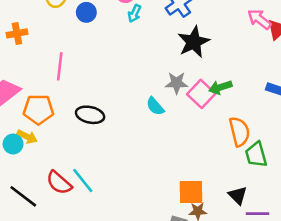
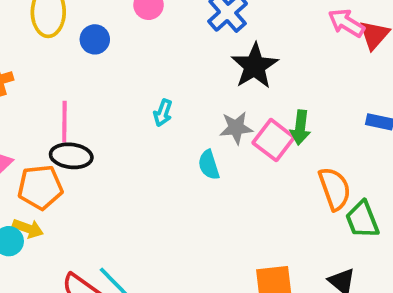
cyan arrow: (135, 13) -> (163, 113), moved
green arrow: (220, 87) -> (300, 127), turned -60
cyan semicircle: (155, 106) -> (209, 165), turned 30
black ellipse: (90, 115) -> (71, 156), moved

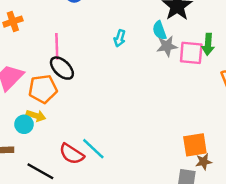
pink square: (274, 140) -> (191, 53), turned -30
black ellipse: (71, 156) -> (62, 68), turned 40
cyan semicircle: (209, 165) -> (159, 30), moved

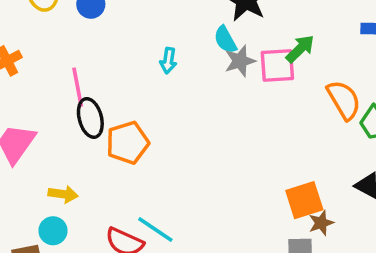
green arrow: (208, 44) -> (300, 49), turned -130
black ellipse: (62, 68) -> (90, 118), turned 40
orange pentagon: (43, 89) -> (128, 143), moved
cyan circle: (24, 124) -> (53, 231), moved

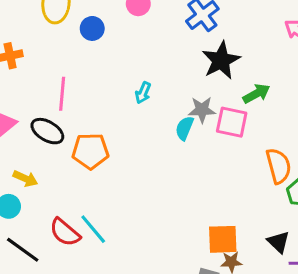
cyan semicircle: (225, 40) -> (184, 128), moved, turned 35
green arrow: (300, 49) -> (256, 94), moved
black ellipse: (90, 118) -> (47, 131), moved, turned -60

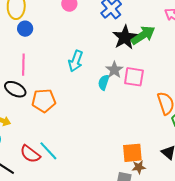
blue circle: (92, 28) -> (25, 29), moved
cyan arrow: (143, 93) -> (76, 61), size x1.5
green arrow: (256, 94) -> (143, 35), moved, size x1.4
gray star: (202, 110) -> (114, 70), turned -30

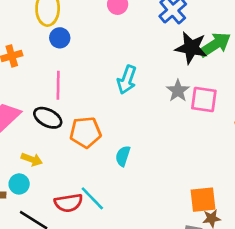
black star: (125, 37) -> (191, 48), turned -30
cyan semicircle: (104, 82) -> (123, 156), moved
red semicircle: (30, 154) -> (68, 203), turned -45

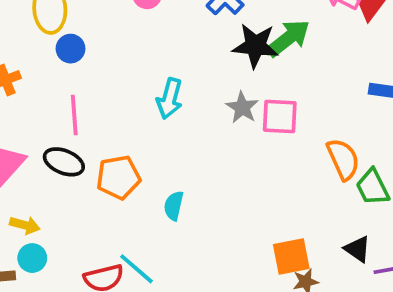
yellow arrow: (32, 159) -> (25, 225), moved

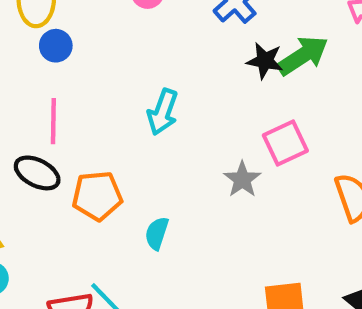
black star: (255, 46) -> (265, 61), size x0.7
gray star: (242, 107) -> (242, 179), moved
pink square: (280, 116) -> (285, 143), turned -33

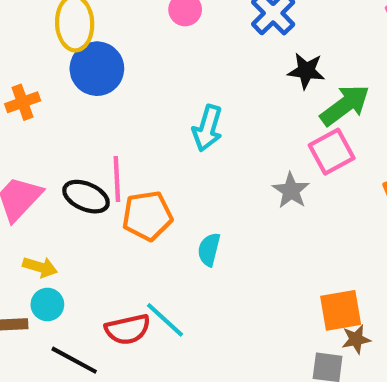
blue circle: (56, 46) -> (97, 69), size x1.6
green arrow: (303, 56) -> (345, 105), moved
pink line: (53, 121) -> (117, 179), moved

